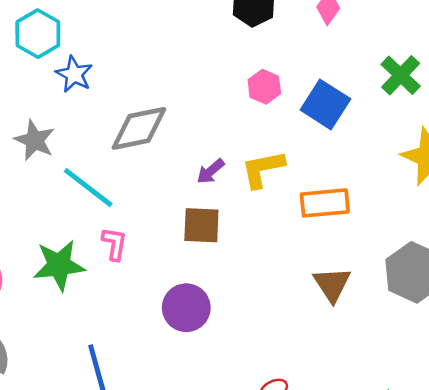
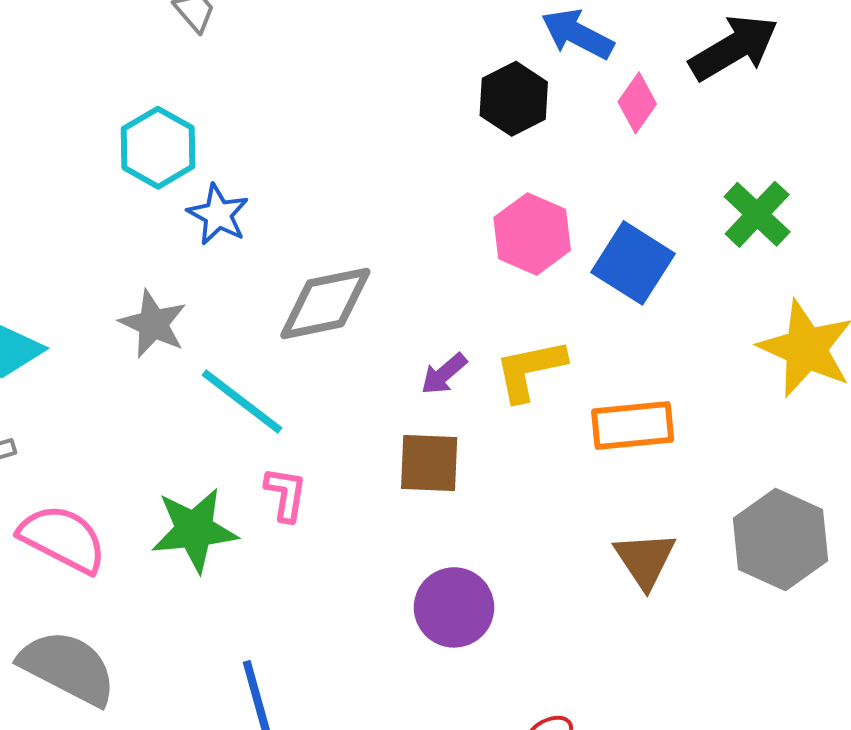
pink hexagon: (264, 87) -> (532, 234), size x1.4
purple circle: (186, 308) -> (454, 607), moved

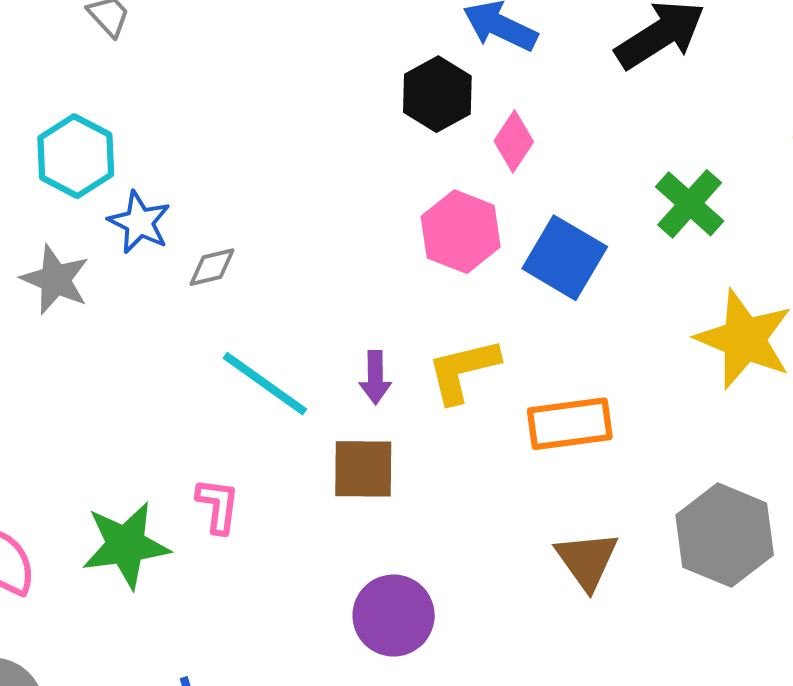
pink diamond: (637, 103) -> (514, 141), moved
gray diamond: (325, 303) -> (212, 267), moved, size x0.5
gray star: (153, 324) -> (55, 280), moved
purple arrow: (444, 374) -> (375, 377), turned -48
cyan line: (242, 402) -> (265, 384), moved

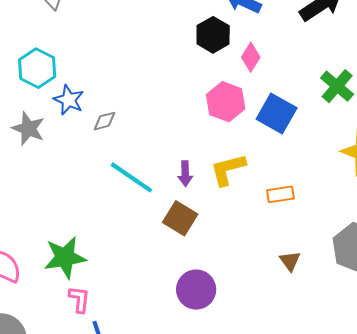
orange rectangle: (570, 424) -> (280, 194), size x0.7
brown square: (363, 469) -> (180, 218), turned 32
pink L-shape: (218, 506) -> (79, 299), moved
brown triangle: (587, 560) -> (290, 261), size x0.7

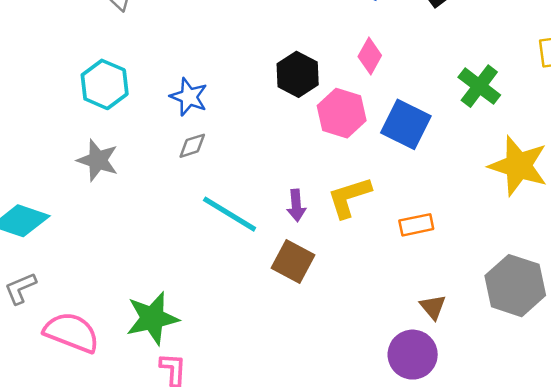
black hexagon: (213, 35) -> (298, 74), moved
blue star: (69, 100) -> (189, 97), moved
purple circle: (196, 290) -> (413, 355), moved

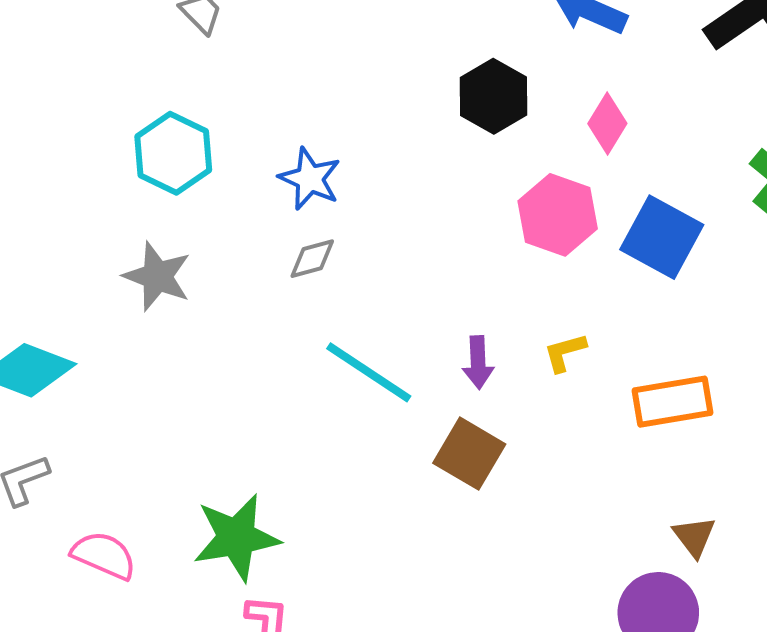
black hexagon: (298, 74) -> (493, 96), moved
yellow L-shape: (349, 197) -> (565, 352), size x0.6
orange rectangle: (416, 225) -> (672, 402), size x1.4
pink semicircle: (72, 332) -> (104, 555), size x0.7

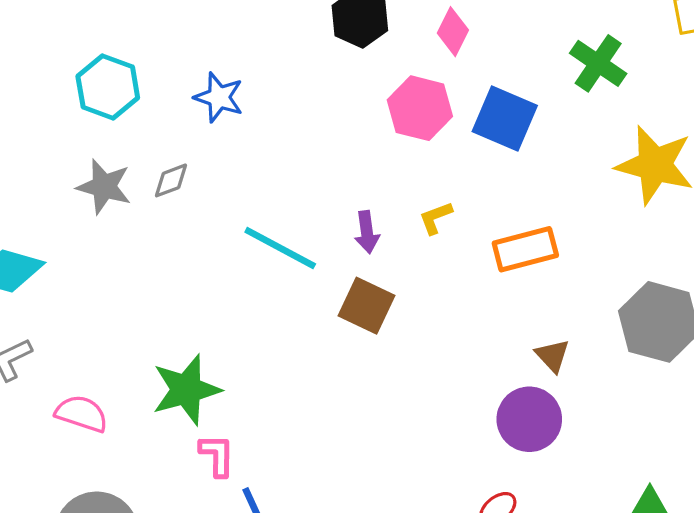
gray diamond: (312, 259) -> (171, 180), moved

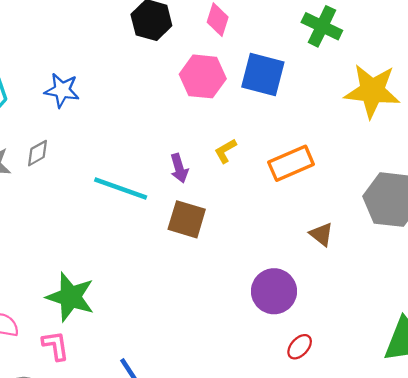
green star: (186, 390) -> (70, 297), turned -30
purple circle: (529, 419) -> (274, 291), moved
pink L-shape: (217, 455) -> (55, 346), moved

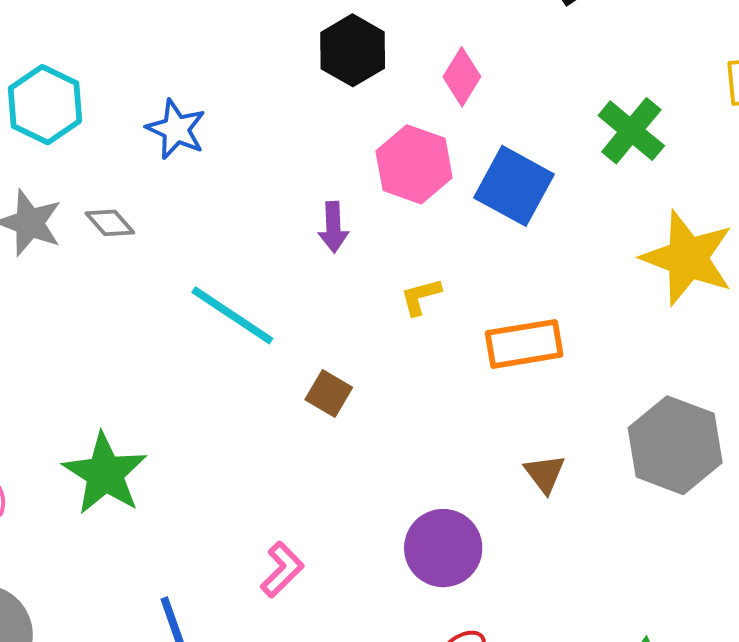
gray diamond: (38, 153) -> (110, 223), turned 64
purple arrow: (179, 168) -> (333, 227), moved
brown square: (187, 219) -> (329, 394), size x0.7
pink L-shape: (55, 346) -> (282, 570), moved, turned 40

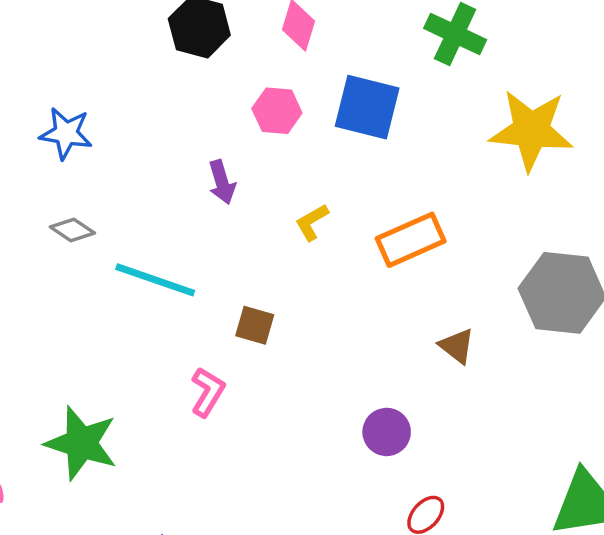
pink hexagon: (414, 164) -> (277, 111), size x0.7
gray diamond: (110, 223) -> (72, 230), moved
purple circle: (443, 548) -> (387, 432), size x0.7
pink L-shape: (282, 570) -> (208, 392), moved

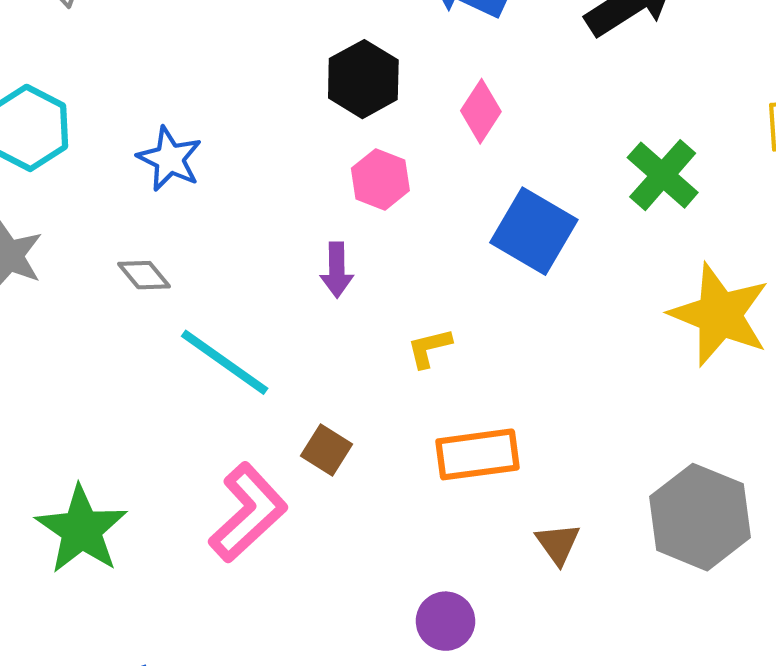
pink hexagon: (277, 111) -> (380, 179), moved
orange rectangle: (411, 240) -> (478, 454), moved
pink L-shape: (208, 392) -> (248, 513), size x1.6

